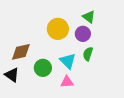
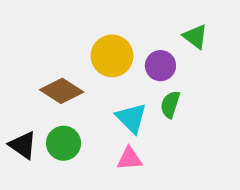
green triangle: (89, 17) -> (195, 37), moved
brown diamond: (21, 52) -> (62, 91), moved, turned 45
green circle: (43, 68) -> (64, 143), moved

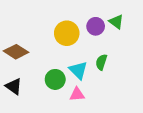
purple circle: (160, 66) -> (96, 26), moved
brown diamond: (62, 91) -> (16, 52), moved
green circle: (64, 143) -> (55, 79), moved

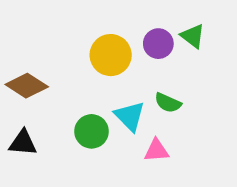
green semicircle: (101, 62) -> (168, 103), turned -84
black triangle: (14, 86) -> (23, 143), turned -30
pink triangle: (77, 94) -> (156, 150), moved

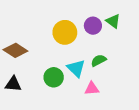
green semicircle: (168, 103) -> (99, 60), turned 128

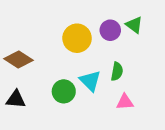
green semicircle: (99, 60) -> (117, 71), turned 128
pink triangle: (92, 89) -> (125, 102), moved

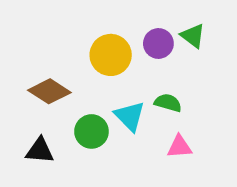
brown diamond: (18, 59) -> (49, 91), moved
green semicircle: (117, 71) -> (168, 103), turned -84
black triangle: (16, 99) -> (40, 151), moved

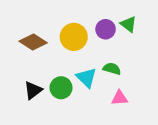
brown diamond: (49, 91) -> (33, 42), moved
black triangle: (40, 151) -> (33, 90), moved, turned -42

